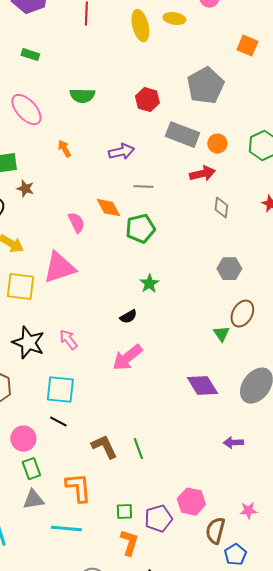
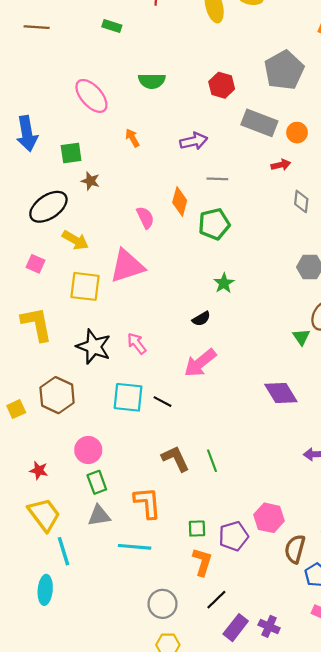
green rectangle: (30, 55) -> (112, 26), moved
red arrow: (202, 174) -> (281, 165), size x0.7
orange diamond: (108, 208) -> (180, 201), turned 44
black line: (58, 422) -> (162, 402), moved

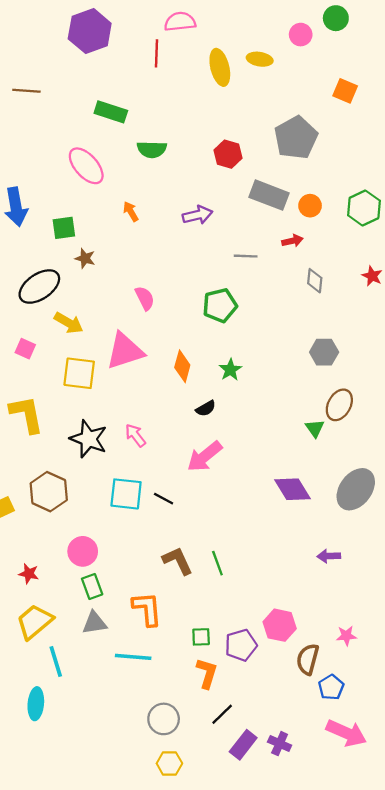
green rectangle: (112, 26) -> (111, 112), moved, size x1.5
gray line: (217, 179) -> (246, 256), moved
orange diamond: (180, 201) -> (182, 366), moved
yellow trapezoid: (44, 515) -> (35, 622), turned -93

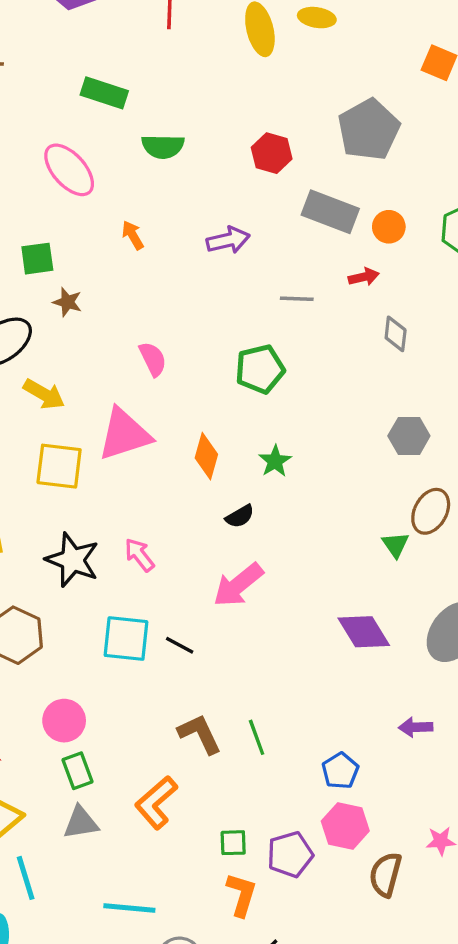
orange L-shape: (147, 609) -> (156, 803), turned -126
cyan line: (133, 657) -> (129, 908), moved
blue pentagon: (331, 687) -> (340, 771), moved

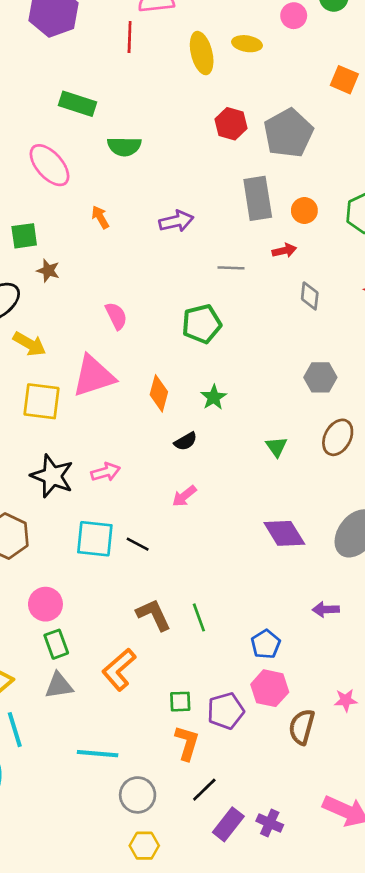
red hexagon: (272, 153) -> (231, 124), moved
gray rectangle: (330, 212) -> (258, 198), turned 60
green triangle: (396, 545) -> (276, 447), moved
pink arrow: (139, 555) -> (106, 472), turned 112
pink arrow: (238, 585) -> (184, 496), size x0.6

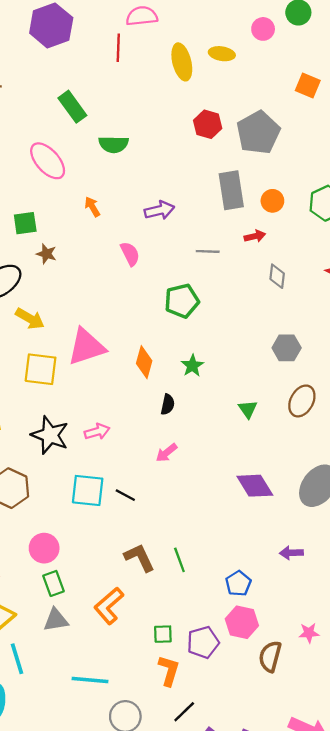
green rectangle: (78, 104) -> (72, 107), turned 36
pink semicircle: (116, 316) -> (130, 254), moved
black semicircle: (186, 441) -> (168, 405), turned -48

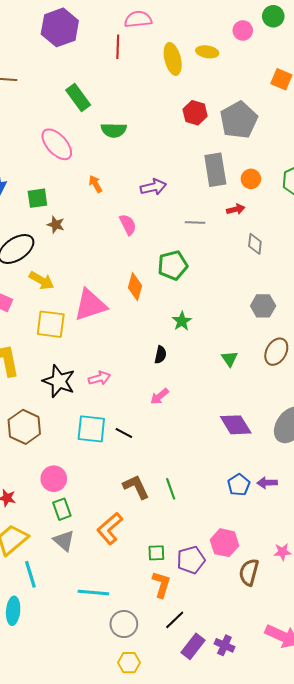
orange diamond: (144, 362) -> (135, 287), moved
blue pentagon: (238, 583) -> (239, 485), moved
gray triangle: (56, 620) -> (64, 541), turned 50

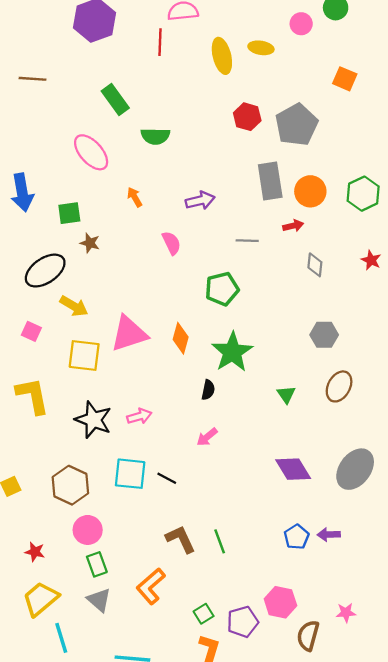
orange circle: (251, 179) -> (310, 191), size x1.4
orange diamond: (135, 287) -> (181, 338), moved
green star: (182, 321) -> (232, 352), size x1.8
brown hexagon: (24, 427) -> (70, 485), moved
green square: (156, 553) -> (204, 614), turned -30

